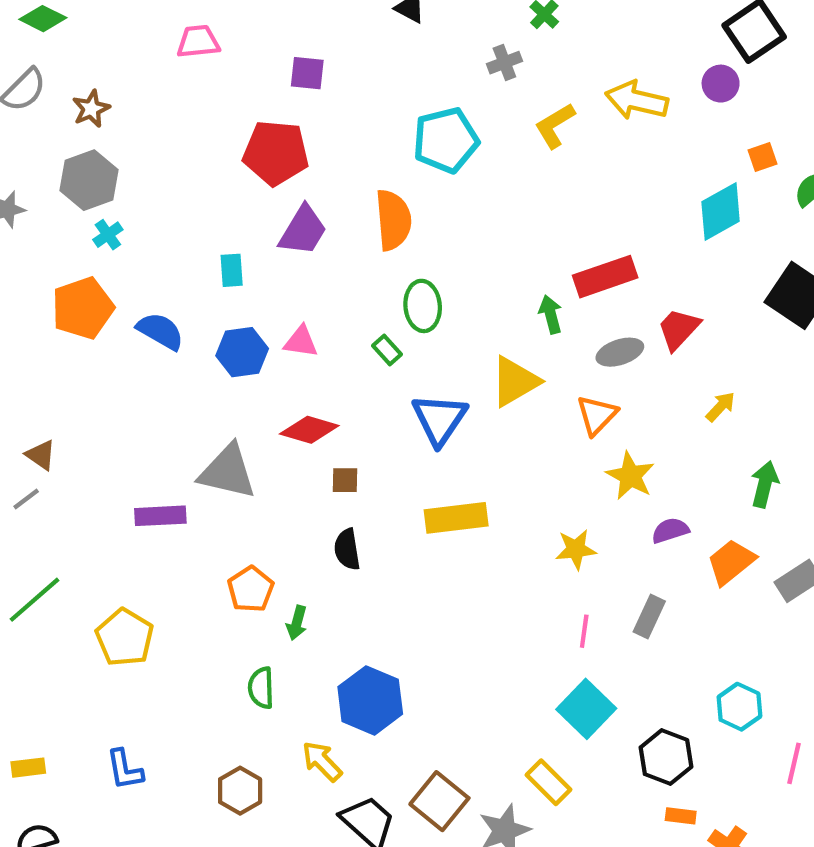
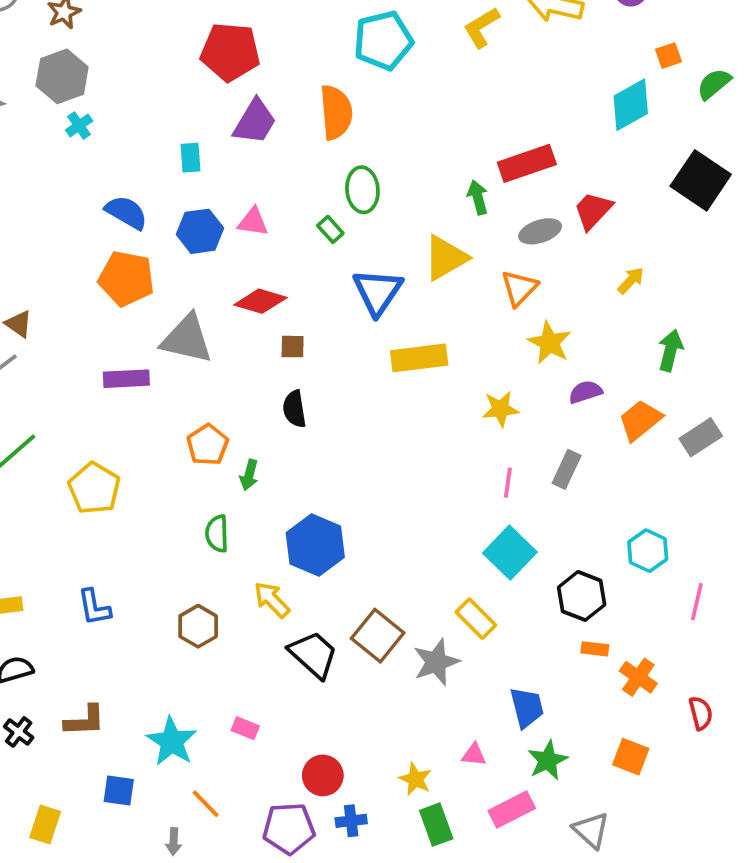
orange pentagon: (83, 308) -> (126, 279), moved, turned 30
yellow rectangle: (456, 518) -> (419, 358), moved

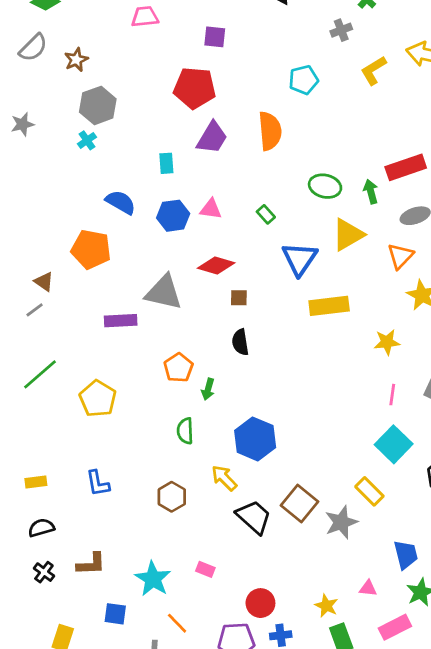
cyan pentagon: (383, 41) -> (304, 80), size x0.7
gray hexagon: (62, 76) -> (98, 105), moved
green ellipse: (362, 190) -> (325, 186), moved, turned -72
orange pentagon: (126, 279) -> (91, 249), moved

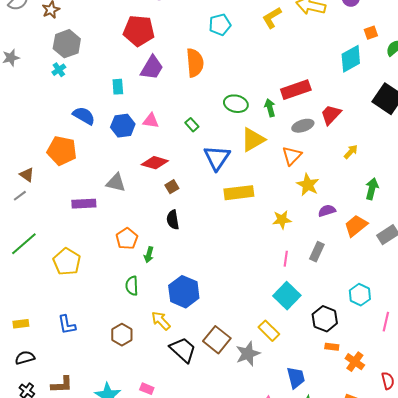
gray triangle: (164, 292) -> (116, 183), size x0.7
brown square: (239, 298) -> (172, 187), turned -32

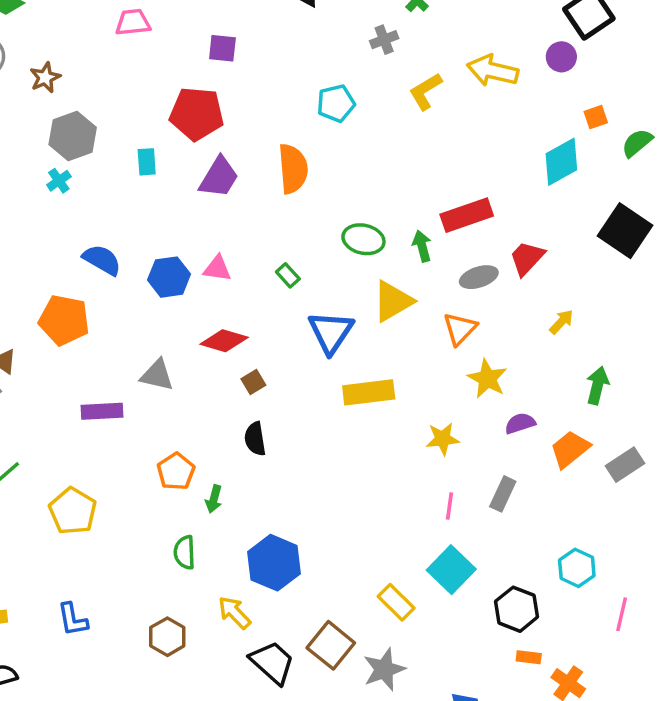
cyan rectangle: (118, 87) -> (147, 162), moved
yellow rectangle: (269, 331) -> (396, 602), moved

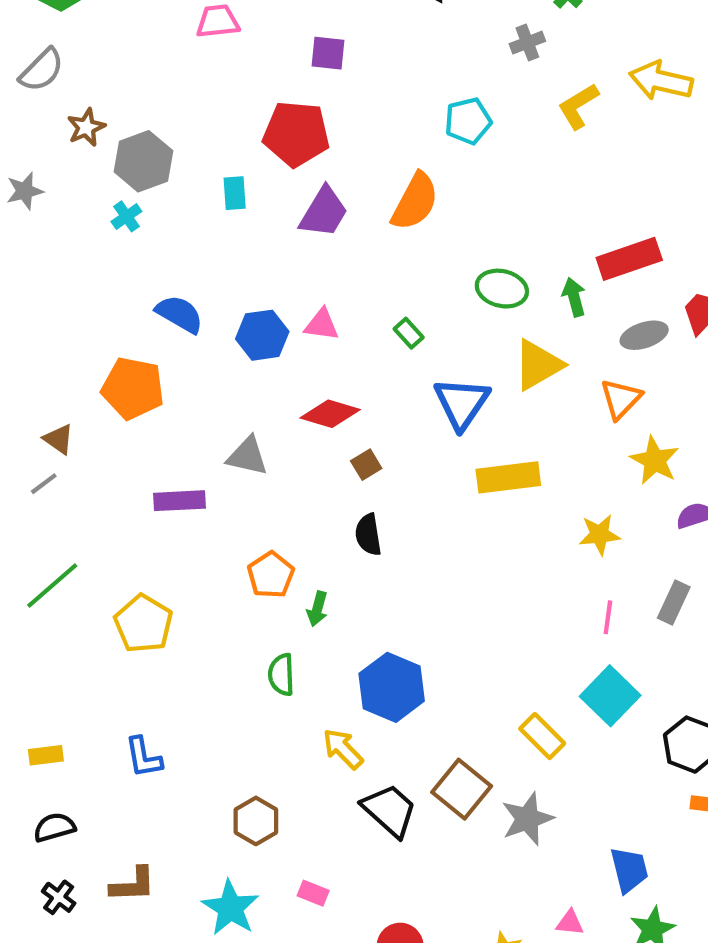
brown star: (45, 77) -> (86, 127), moved
orange semicircle: (293, 169) -> (415, 202), turned 33
brown hexagon: (167, 637) -> (256, 821), moved

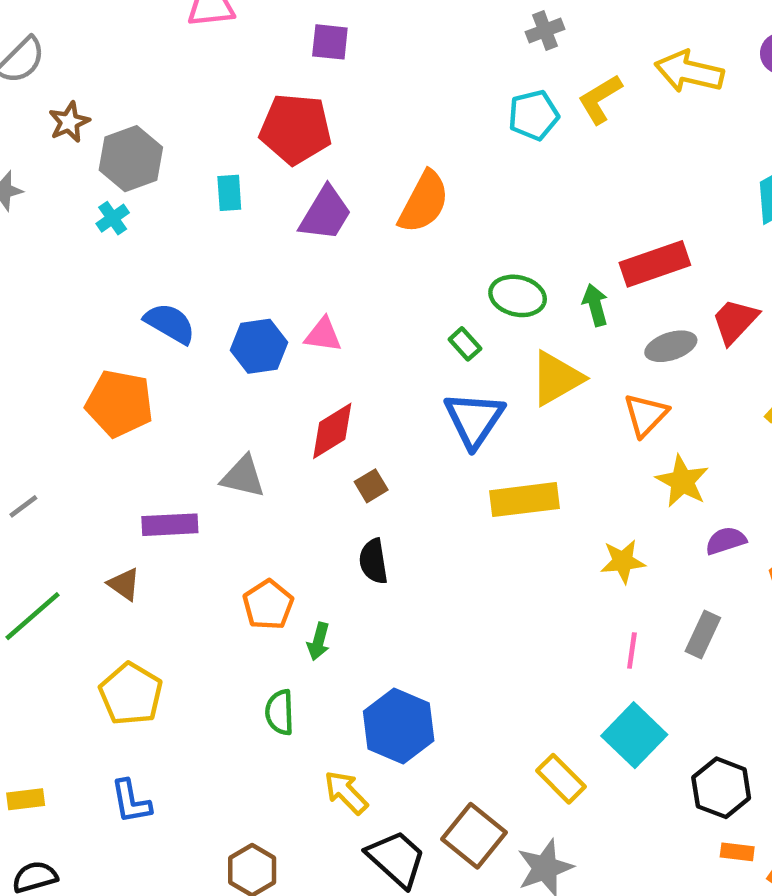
cyan pentagon: (468, 121) -> (534, 115), moved
green rectangle: (409, 333) -> (465, 344), moved
red diamond: (330, 414) -> (332, 431), turned -48
brown triangle: (59, 439) -> (124, 584), moved
yellow pentagon: (143, 624) -> (131, 694), moved

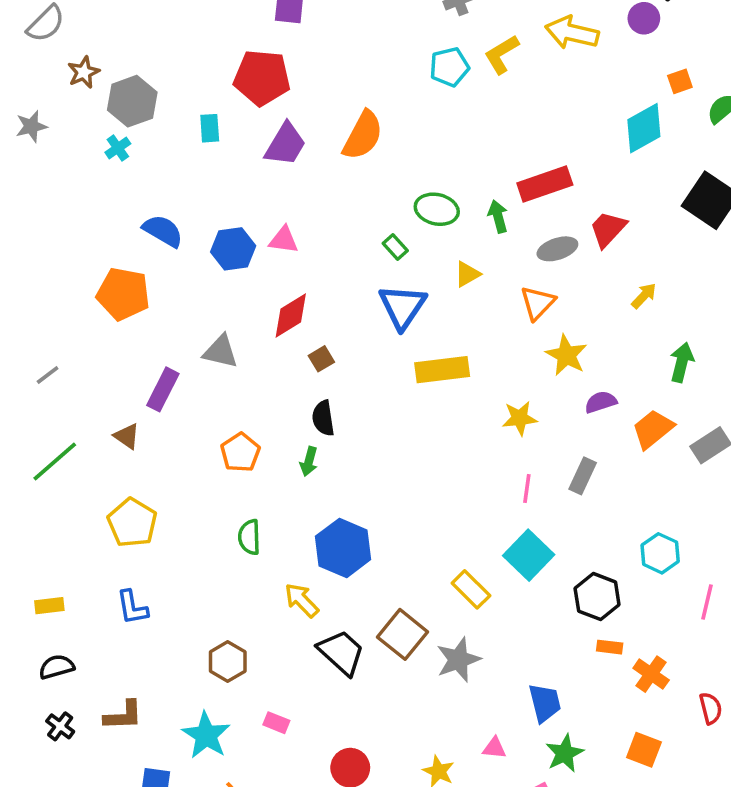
yellow triangle: (556, 378) -> (467, 274), size x0.6
purple rectangle: (170, 525) -> (163, 389), turned -60
green arrow: (319, 641) -> (309, 461), moved

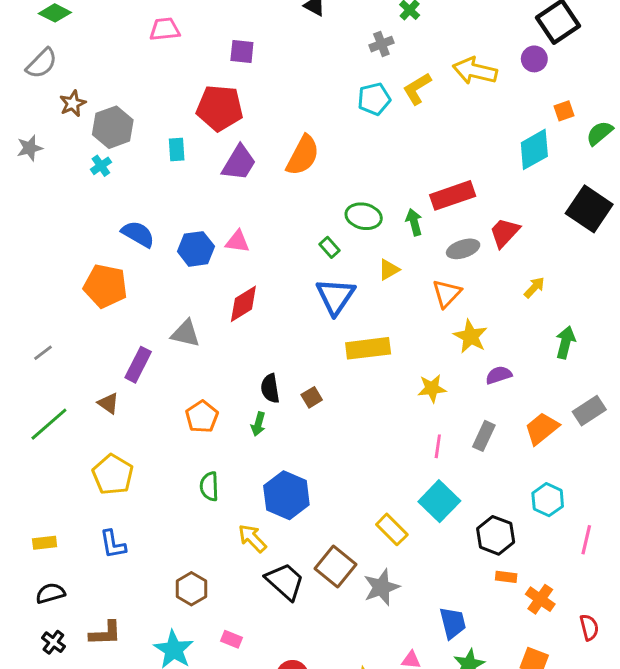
brown square: (321, 359) -> (312, 397), moved
orange trapezoid: (653, 429) -> (542, 428), moved

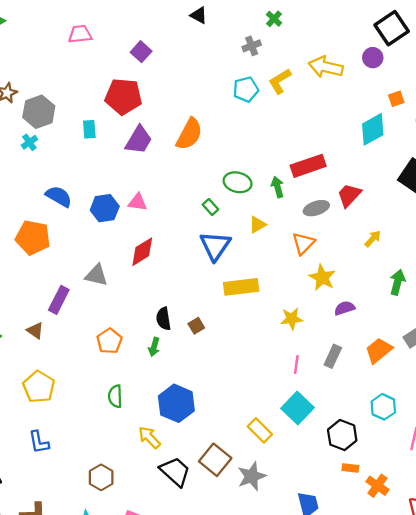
purple square: (242, 51) -> (141, 52), turned 36

